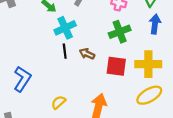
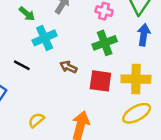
black line: (65, 51) -> (22, 65), moved, turned -56

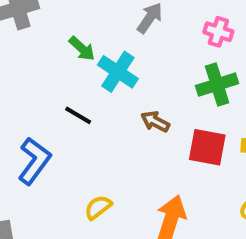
green arrow: (27, 14) -> (82, 49), moved
cyan cross: (45, 38) -> (118, 72), turned -35

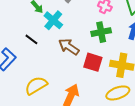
brown arrow: (155, 121) -> (69, 47), size x1.5
yellow semicircle: (98, 207) -> (36, 86), size x1.6

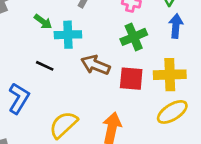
cyan cross: (53, 20) -> (68, 35), turned -30

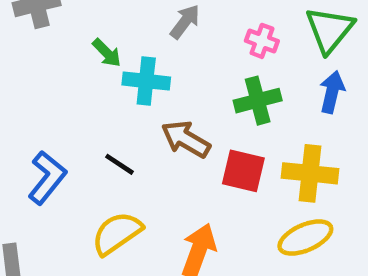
black line: (45, 66) -> (119, 164), moved

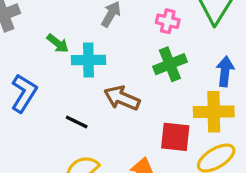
blue arrow: (332, 92) -> (225, 71), moved
red square: (243, 171) -> (175, 137), moved
blue L-shape: (47, 178) -> (24, 93), moved

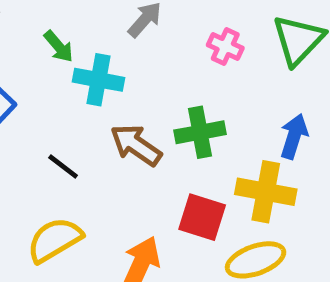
green cross: (170, 64) -> (200, 132), moved

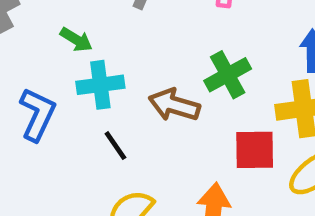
cyan cross: (98, 80) -> (100, 85), moved
black line: (63, 167) -> (115, 146), turned 36

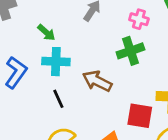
green cross: (228, 75) -> (130, 51), moved

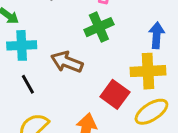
red square: (140, 116) -> (115, 94), turned 32

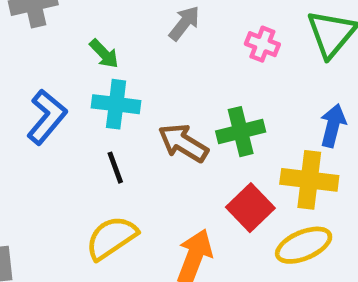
green cross: (99, 27) -> (241, 132), moved

